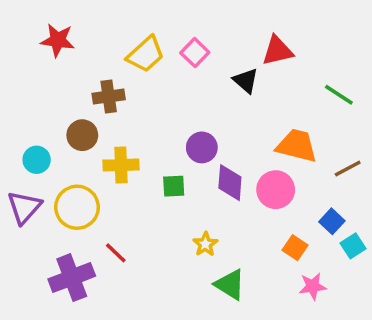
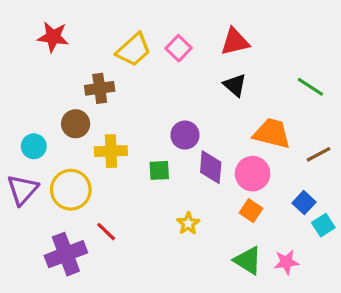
red triangle: (277, 51) -> (235, 42), moved
black triangle: (246, 81) -> (235, 85), moved
orange square: (295, 248) -> (251, 211), moved
green triangle: (230, 285) -> (248, 260), moved

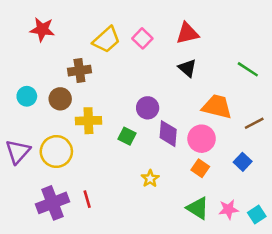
cyan circle: (34, 146) -> (27, 96), moved
green square: (159, 170) -> (127, 136), turned 30
cyan square: (323, 225) -> (257, 214), moved
red line: (106, 232) -> (87, 199), moved, turned 30

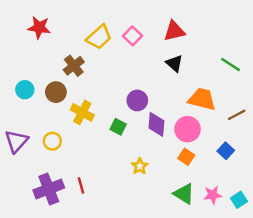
brown cross: (79, 71) -> (74, 66), turned -30
yellow cross: (88, 121) -> (82, 112), turned 30
yellow circle: (56, 152) -> (52, 141), size x0.6

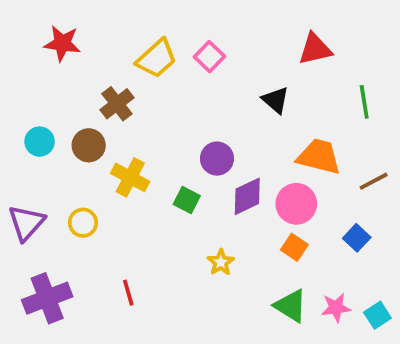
red triangle: (174, 31) -> (315, 49), moved
green line: (231, 65) -> (364, 102), turned 48
purple diamond: (156, 124) -> (247, 196), turned 60
purple cross: (49, 189) -> (47, 298), moved

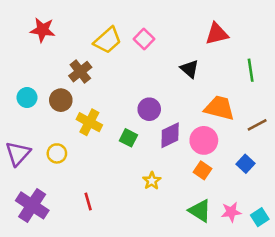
purple cross: (47, 298) -> (32, 205), turned -36

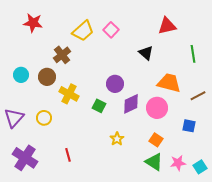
blue square: (245, 164) -> (189, 126), turned -32
orange square: (203, 170) -> (156, 140), moved

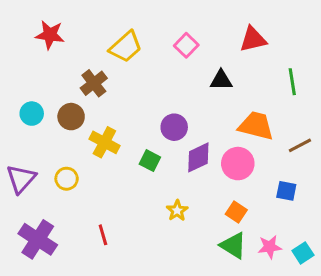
pink square: (111, 30) -> (186, 45), moved
black triangle: (146, 53) -> (221, 80), turned -42

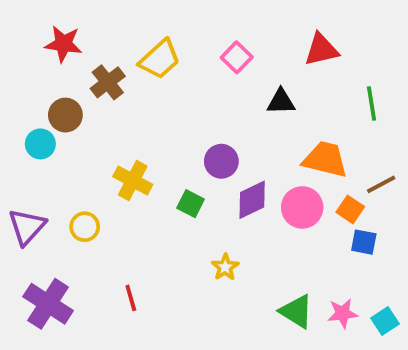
brown cross: (94, 83) -> (108, 82), moved
brown circle: (71, 117) -> (65, 115), moved
orange square: (236, 212) -> (350, 209), moved

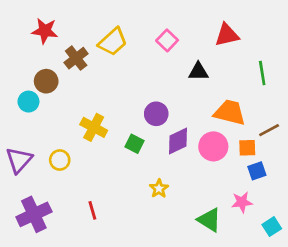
orange square: (350, 209) -> (247, 148), turned -36
blue square: (364, 242) -> (257, 171), turned -30
purple cross: (48, 304) -> (34, 214), turned 32
pink star: (343, 313) -> (242, 202), moved

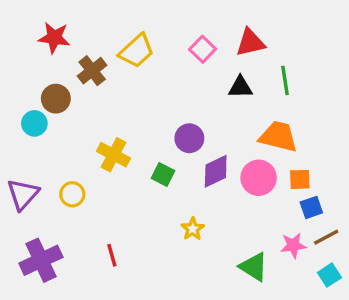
red triangle: (227, 35) -> (250, 43), moved
green line: (262, 73) -> (285, 81), moved
brown line: (269, 130) -> (326, 237), moved

